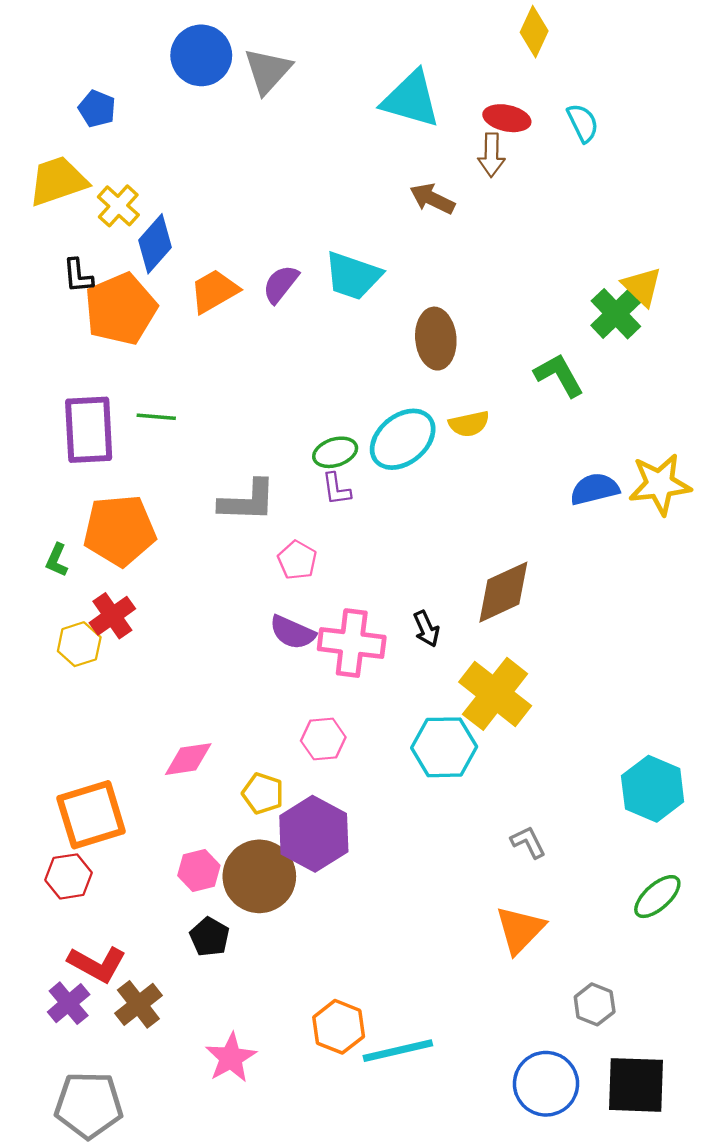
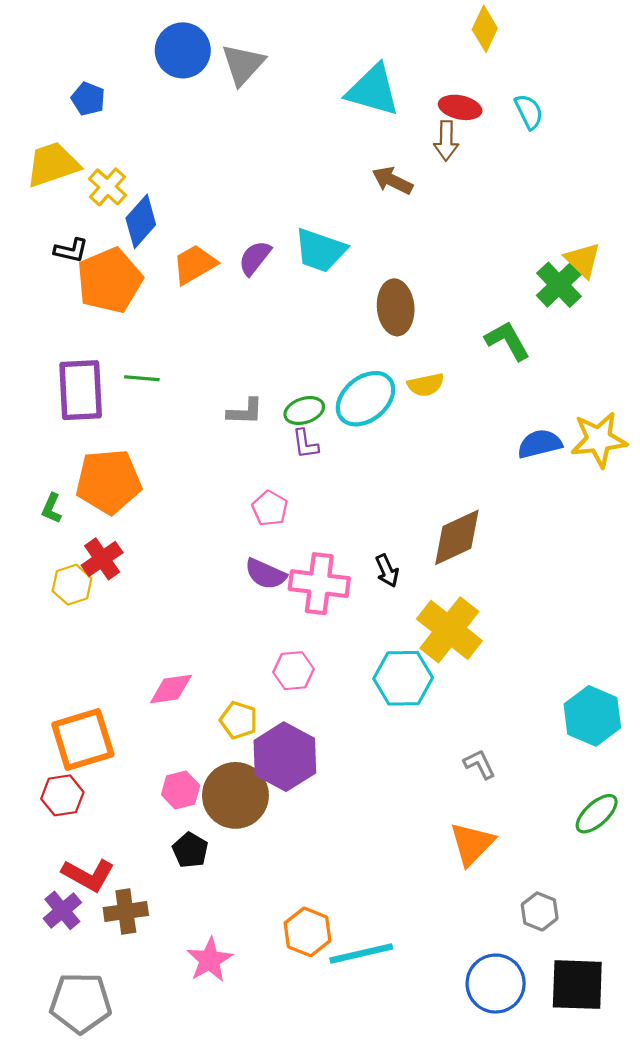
black L-shape: (78, 276) -> (71, 250), turned -72
gray L-shape: (247, 501) -> (245, 412), moved, size x0.7
brown cross: (138, 1004) -> (126, 911), turned 30

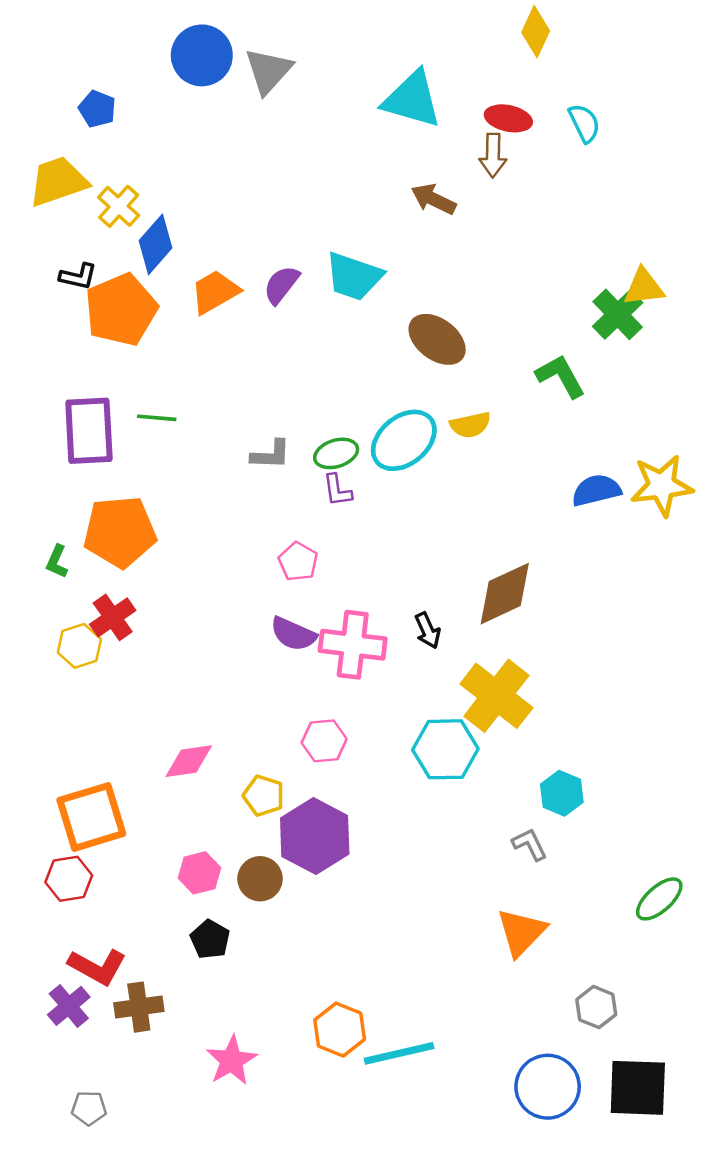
yellow triangle: (583, 260) -> (644, 287), turned -51
brown ellipse: (396, 307) -> (437, 339), turned -48
cyan hexagon: (592, 716) -> (562, 793), moved, size x0.7
brown circle: (235, 795) -> (260, 879), size x0.6
gray pentagon: (81, 1003) -> (89, 1108), size x0.5

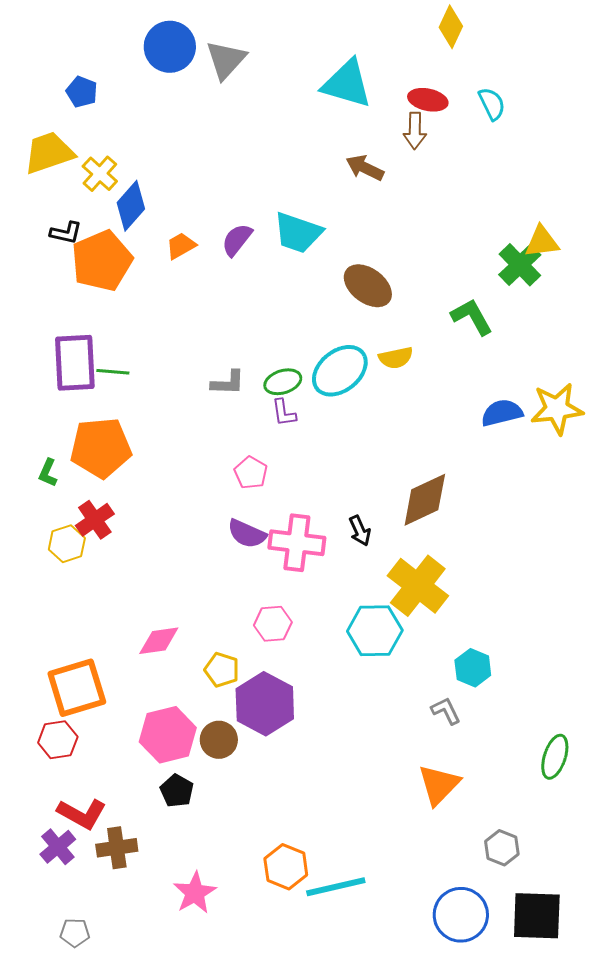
orange trapezoid: (215, 292) -> (181, 246), size x0.7
green line: (157, 418) -> (113, 372), moved
pink hexagon: (199, 873) -> (168, 735), size x1.6
green ellipse: (659, 899) -> (555, 757), turned -30

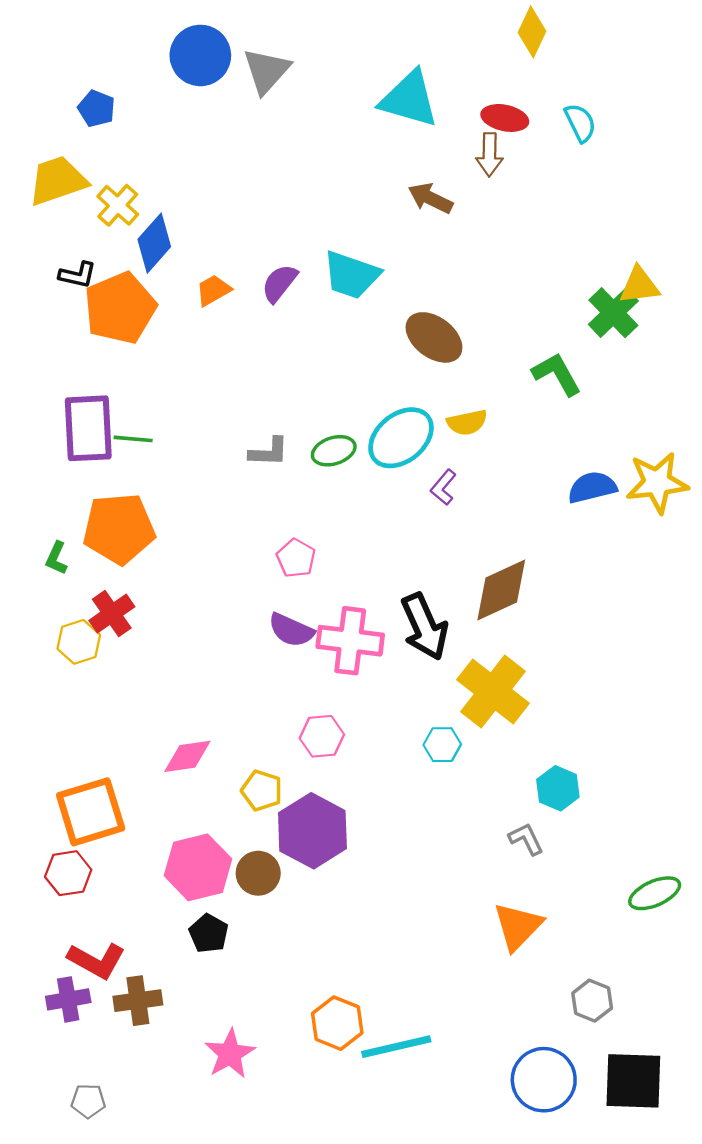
purple L-shape: (284, 413) -> (443, 487), moved, turned 48
black arrow: (360, 531) -> (425, 627), size x1.8
cyan hexagon: (375, 631) -> (442, 745), size x0.6
green ellipse: (555, 757) -> (655, 893), turned 48
purple cross: (58, 847) -> (68, 999), turned 30

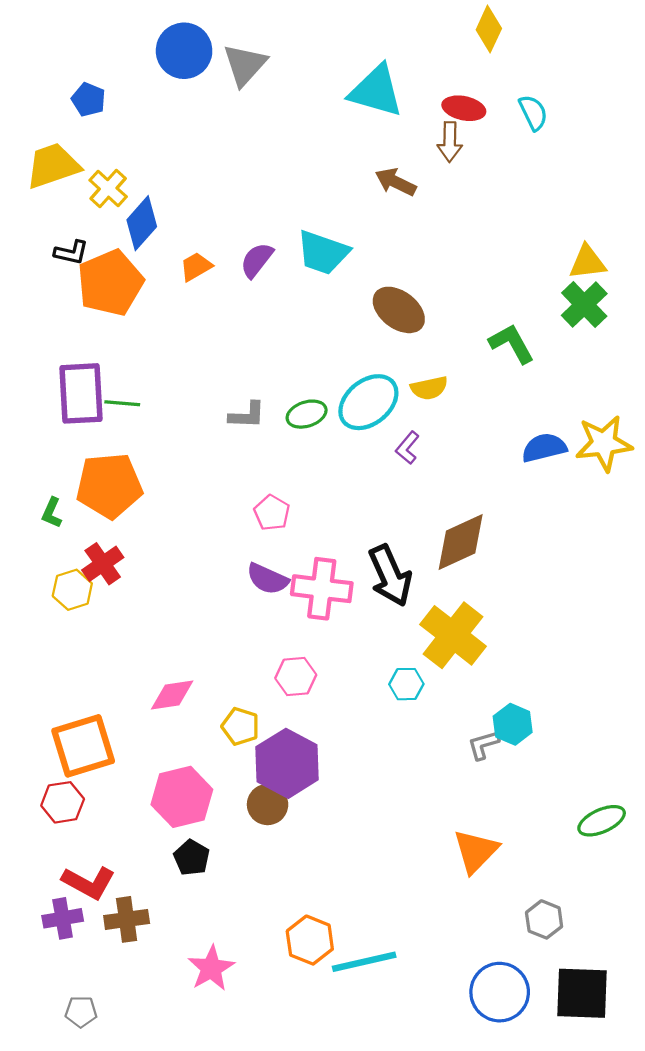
green cross: (613, 313) -> (584, 305), moved
gray L-shape: (526, 839) -> (483, 745), moved, turned -80
brown circle: (258, 873) -> (268, 804), moved

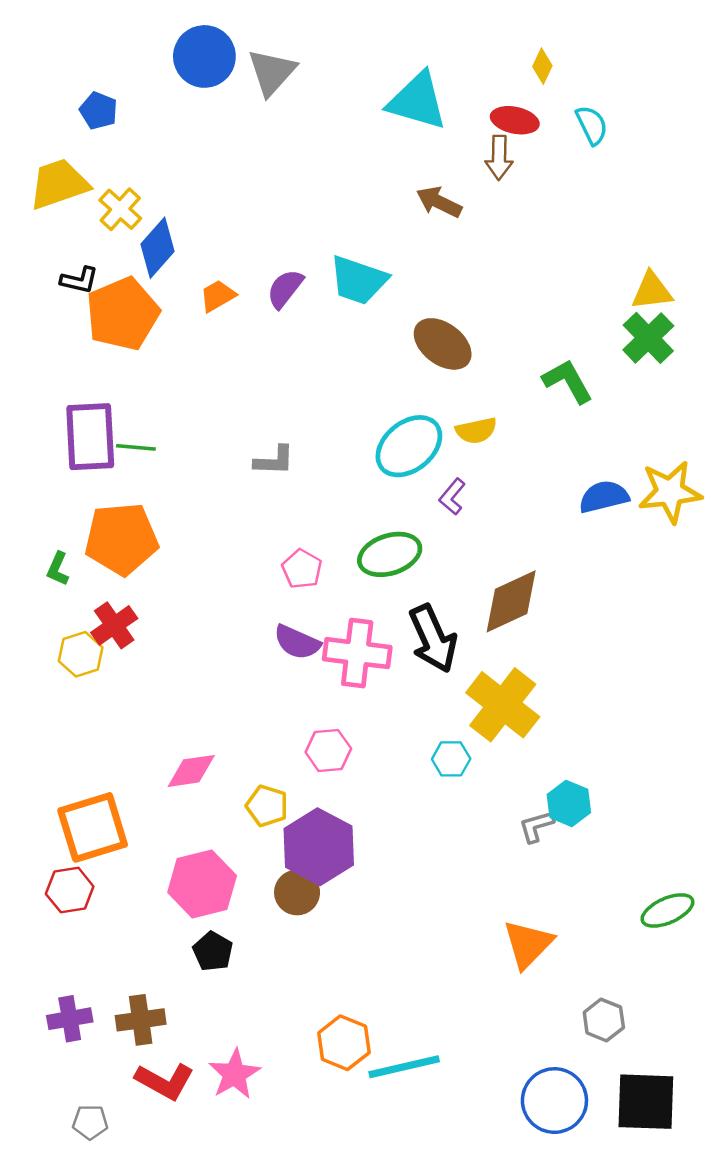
yellow diamond: (489, 29) -> (542, 66), moved, size x0.7
green ellipse: (307, 414) -> (390, 554), moved, size x1.4
red L-shape: (89, 883) -> (165, 1081), moved

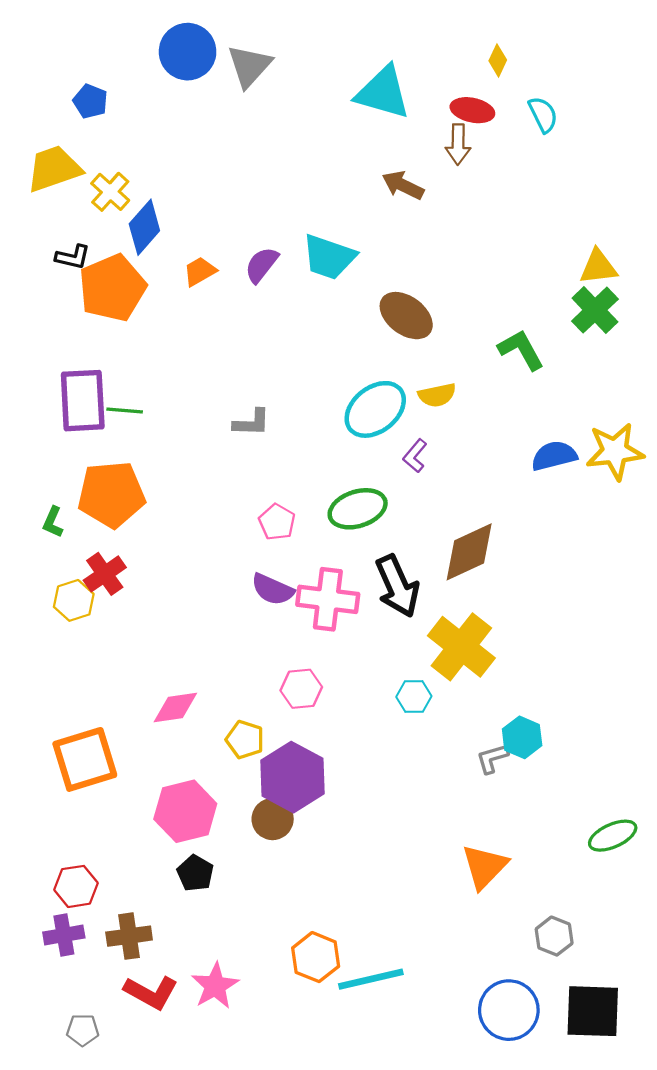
red hexagon: (70, 890) -> (76, 886), moved

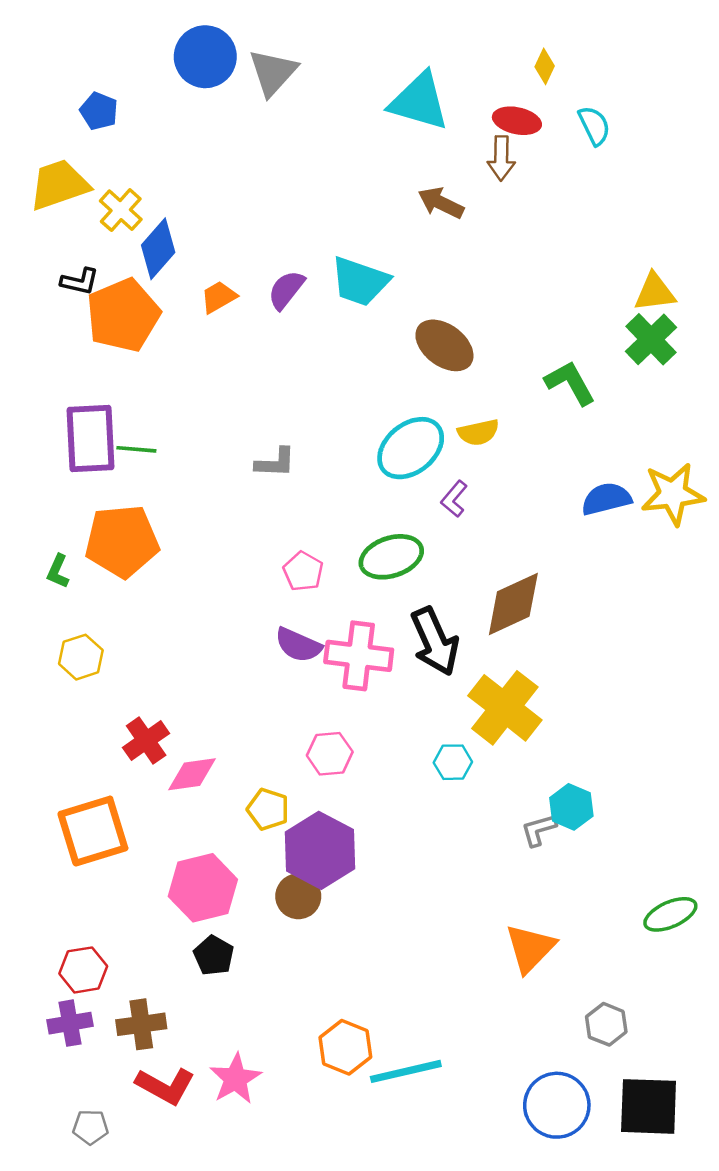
red cross: (105, 574) -> (146, 740), moved

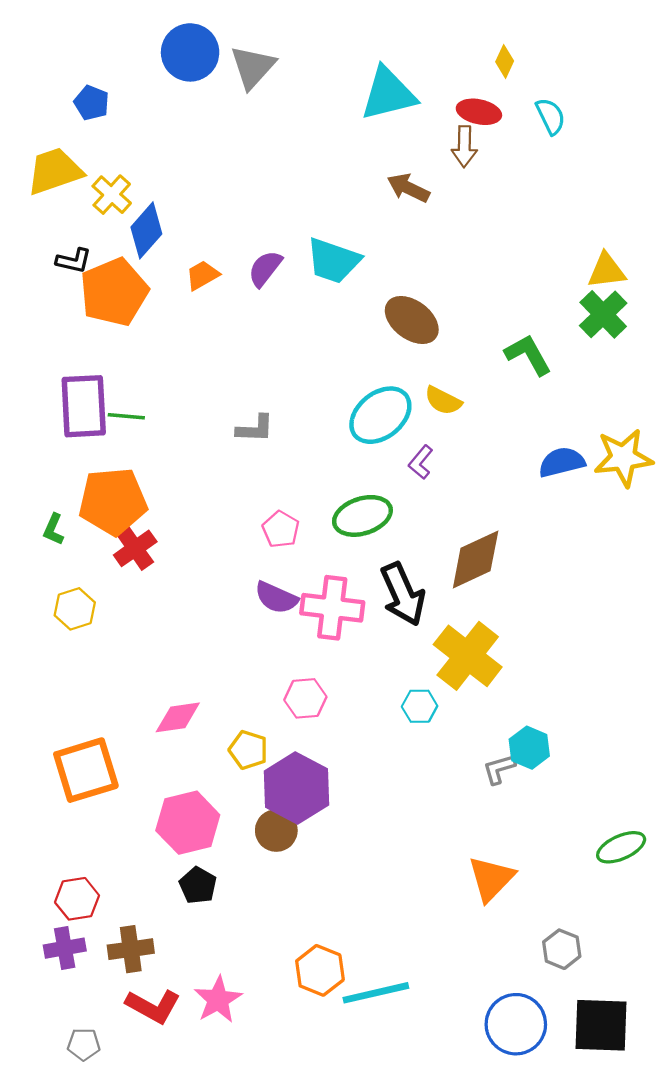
cyan triangle: (419, 101) -> (388, 94), turned -30
yellow semicircle: (478, 432) -> (443, 401), turned 39
red cross: (146, 740) -> (135, 548), moved

